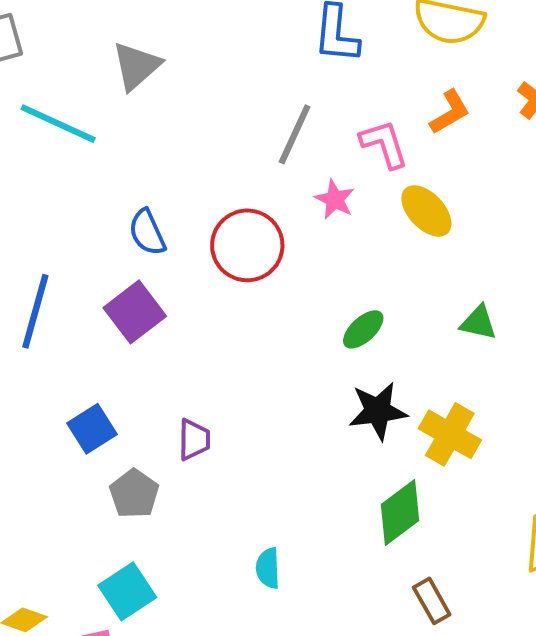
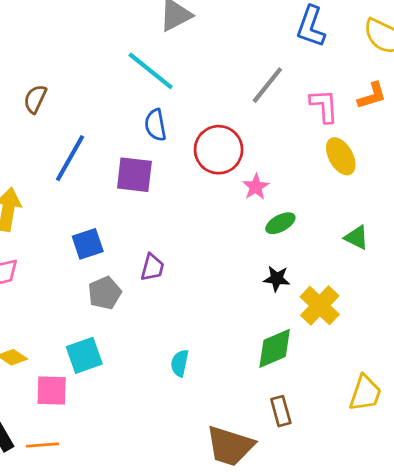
cyan line: (58, 124) -> (151, 71), moved
pink star: (335, 199) -> (256, 187), moved
purple square: (135, 312) -> (134, 175), turned 30
black star: (378, 411) -> (277, 279), size x0.7

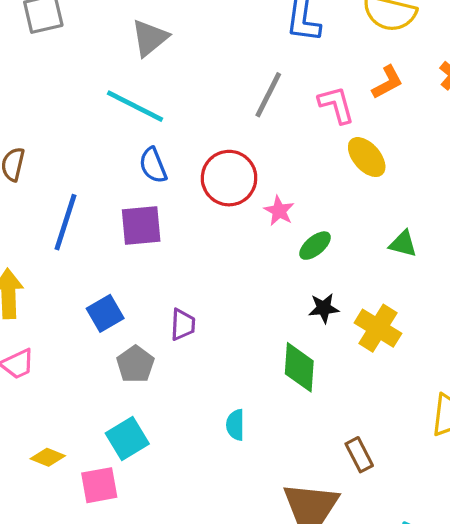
green diamond: (275, 348) -> (299, 367), moved, turned -51

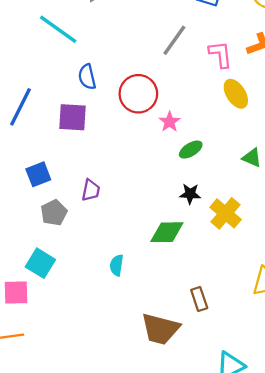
cyan line: (135, 106) -> (58, 29), moved
green diamond: (299, 367) -> (167, 232), turned 76
cyan square: (127, 438) -> (40, 263), turned -36

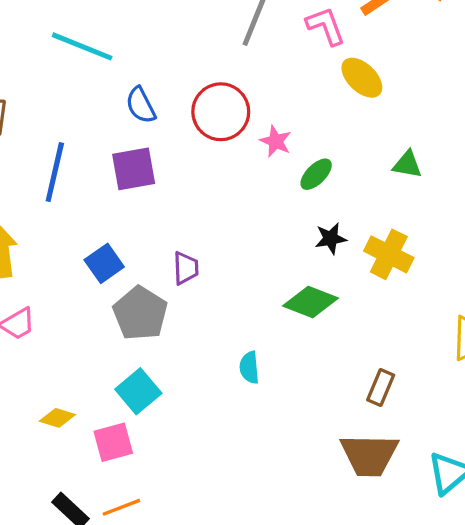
gray pentagon: (54, 213) -> (140, 313), size x1.4
green diamond: (167, 232) -> (311, 302), turned 36
cyan square: (40, 263) -> (138, 391), turned 32
brown rectangle: (199, 299) -> (381, 387), turned 55
brown trapezoid: (160, 329) -> (369, 455), moved

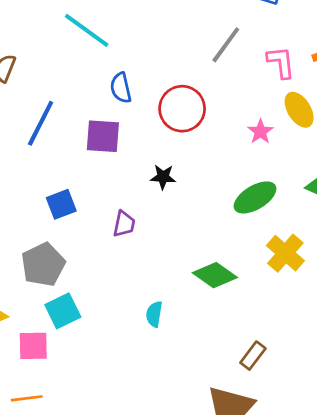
pink star: (276, 141) -> (260, 132), moved
green ellipse: (316, 174) -> (255, 197), moved, size x1.5
black star: (331, 238) -> (163, 177), moved
gray pentagon: (140, 313) -> (43, 265), moved

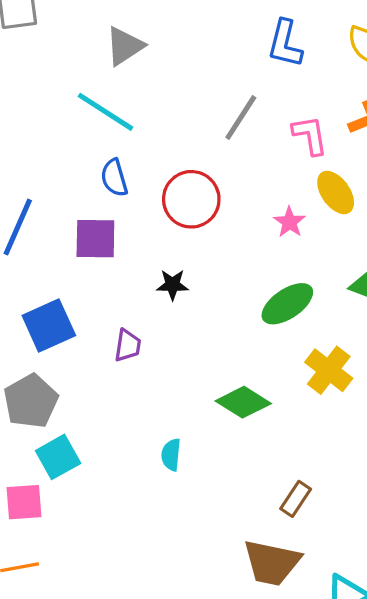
cyan line: (87, 30) -> (106, 112), moved
blue square: (61, 204) -> (49, 326), size x1.4

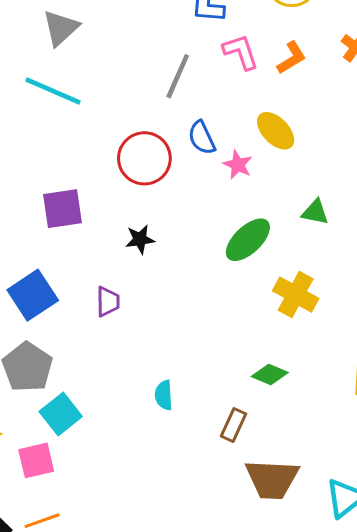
pink L-shape: (310, 135) -> (241, 52), moved
blue semicircle: (114, 178) -> (202, 138), moved
green diamond: (243, 402) -> (270, 375), moved, size x0.7
brown rectangle: (296, 499) -> (233, 425), moved

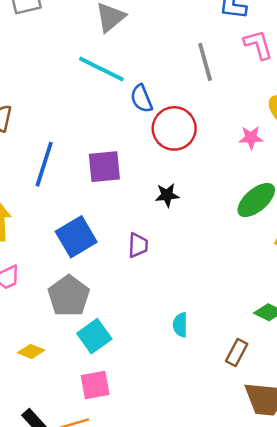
gray line: (178, 76) -> (205, 62), turned -42
blue semicircle: (202, 138) -> (142, 99), moved
pink star: (238, 165) -> (251, 138), turned -30
pink square: (36, 460) -> (95, 385), moved

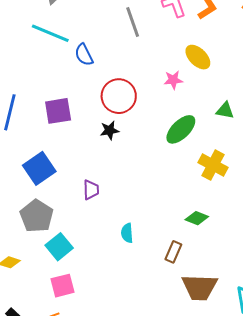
red circle: (174, 128) -> (119, 96), moved
purple trapezoid: (138, 245) -> (91, 190), moved

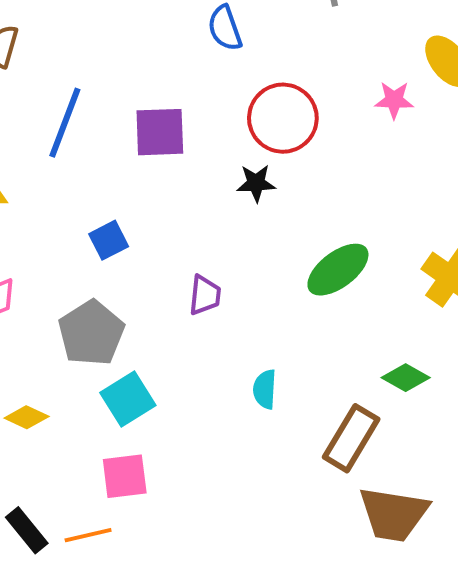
green ellipse: (181, 129) -> (338, 270), moved
blue square: (39, 168) -> (109, 240), size x0.6
brown rectangle: (173, 252) -> (351, 438), size x1.5

